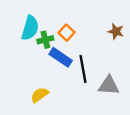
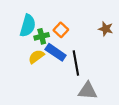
gray triangle: (109, 86) -> (88, 91), moved
yellow semicircle: (39, 95) -> (36, 57), moved

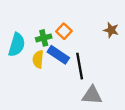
cyan semicircle: (28, 26) -> (17, 45), moved
yellow semicircle: (36, 57) -> (38, 59), turned -49

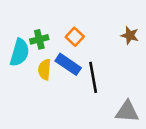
green cross: (44, 38) -> (39, 39), moved
gray triangle: (92, 95) -> (127, 112), moved

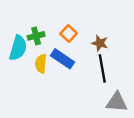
brown star: (130, 35) -> (100, 43), moved
black line: (93, 77) -> (102, 68), moved

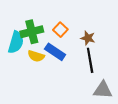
green cross: (36, 36) -> (32, 32), size x1.5
yellow semicircle: (41, 64) -> (36, 56), turned -77

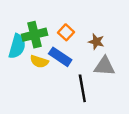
black line: (90, 60) -> (82, 88), moved
gray triangle: (103, 90) -> (104, 66), moved

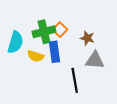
green cross: (35, 35) -> (44, 32), moved
blue rectangle: (60, 57) -> (55, 52), turned 48

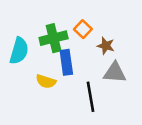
orange square: (60, 30) -> (83, 29), moved
yellow semicircle: (36, 56) -> (46, 81), moved

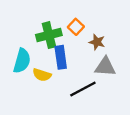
cyan semicircle: (19, 51) -> (22, 61), moved
black line: (90, 97) -> (83, 89), turned 72

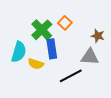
green cross: (49, 35) -> (42, 30), turned -30
brown star: (97, 42) -> (98, 36), moved

